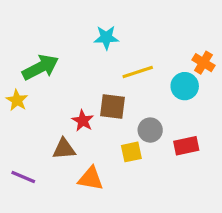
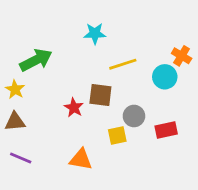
brown triangle: (64, 149) -> (15, 122), moved

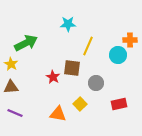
orange cross: (182, 56) -> (130, 40), turned -32
yellow line: (123, 64) -> (88, 46), turned -48
red rectangle: (166, 130) -> (119, 104), moved
yellow square: (117, 136) -> (80, 104), moved, turned -32

